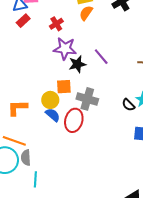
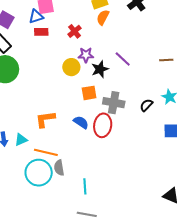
red rectangle: (23, 21) -> (41, 32), turned 48
purple star: (65, 49) -> (86, 55), size x0.7
yellow circle: (50, 100) -> (71, 67), moved
black semicircle: (128, 105) -> (146, 105), moved, turned 96
cyan line: (35, 179) -> (85, 186), moved

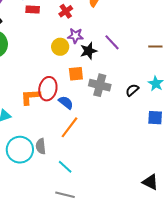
red ellipse: (103, 125) -> (48, 89), moved
orange line: (46, 152) -> (70, 127), moved, turned -70
cyan line: (85, 186) -> (65, 167), turned -49

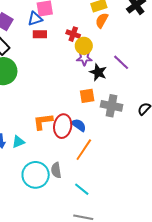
red cross: (66, 11) -> (73, 34), turned -32
yellow circle: (60, 47) -> (84, 46), moved
black star: (88, 51) -> (98, 72), turned -30
red ellipse: (48, 89) -> (63, 126), moved

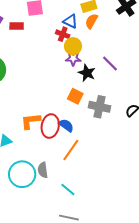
blue triangle: (35, 19) -> (70, 21), moved, turned 42
red rectangle: (40, 34) -> (17, 26), moved
orange square: (87, 96) -> (75, 96), turned 35

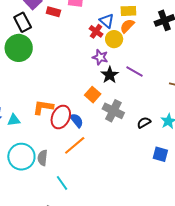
yellow circle: (73, 46) -> (114, 39), moved
purple line: (110, 63) -> (134, 72), turned -30

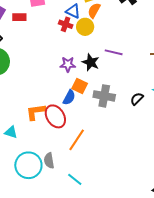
purple star: (100, 57) -> (68, 64), moved
red ellipse: (61, 117) -> (55, 116), turned -40
cyan triangle: (14, 120) -> (11, 132), turned 40
blue semicircle: (76, 120) -> (69, 97), moved, turned 84

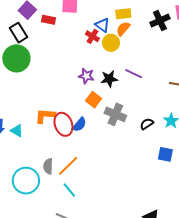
black star: (91, 62) -> (109, 79), turned 30
blue semicircle: (69, 97) -> (79, 125), moved
orange line: (77, 140) -> (68, 166), moved
cyan circle: (28, 165) -> (26, 181), moved

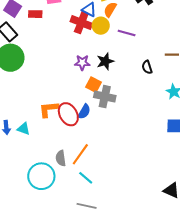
red cross: (92, 36) -> (81, 22), size x1.5
purple line: (134, 74) -> (127, 33), moved
gray cross: (115, 114) -> (105, 97), moved
black semicircle: (147, 124) -> (147, 67), moved, turned -64

